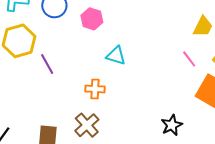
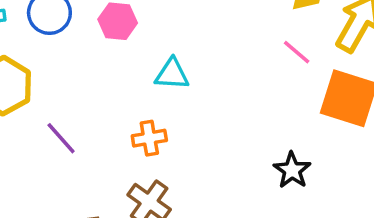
purple line: (47, 64) -> (61, 138), moved

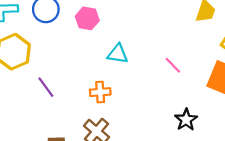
pink line: (297, 52) -> (173, 65), moved

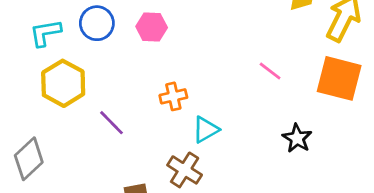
cyan triangle: (118, 54) -> (206, 130), moved, turned -30
orange cross: (100, 92) -> (173, 96), moved

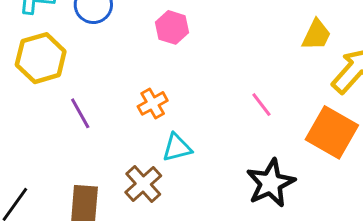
pink hexagon: (152, 27) -> (172, 27), moved
orange cross: (173, 96) -> (153, 103), turned -32
black star: (297, 138) -> (271, 183), size x1.5

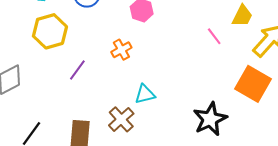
orange cross: (153, 103) -> (121, 50), moved
pink line: (261, 105) -> (214, 36), moved
purple line: (80, 113) -> (77, 70), turned 65

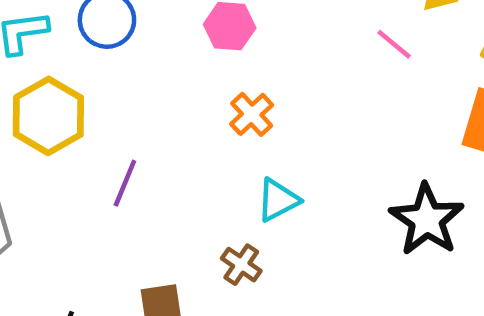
orange cross: (121, 50) -> (252, 114), moved
brown cross: (121, 119) -> (241, 265), size x0.7

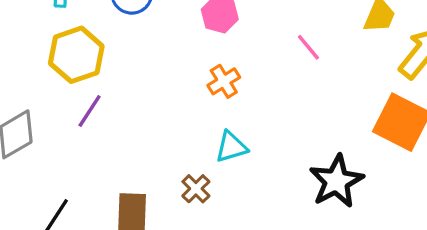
pink line: (394, 44) -> (308, 47), moved
purple line: (125, 183) -> (90, 111), moved

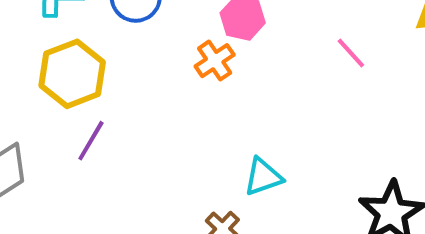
orange cross: (224, 81) -> (215, 61), moved

